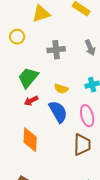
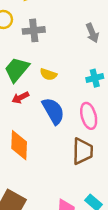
gray cross: (56, 50) -> (34, 30), moved
yellow semicircle: (61, 89) -> (48, 74), moved

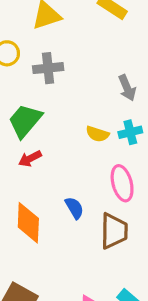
gray arrow: (92, 33) -> (127, 88), moved
yellow semicircle: (48, 74) -> (97, 134), moved
blue semicircle: (53, 111) -> (74, 208), moved, size x0.6

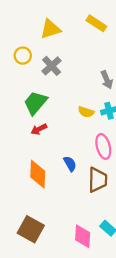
gray cross: (48, 68) -> (52, 66), turned -36

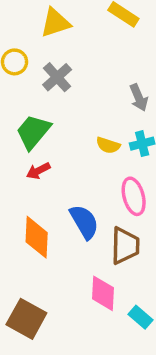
blue semicircle: (70, 164) -> (84, 222), size x1.5
pink diamond: (83, 236) -> (103, 293), moved

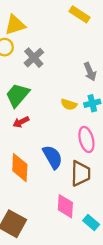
yellow triangle: (55, 23) -> (15, 25), moved

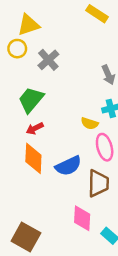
yellow semicircle: (69, 104) -> (90, 123), moved
blue semicircle: (53, 157) -> (68, 166), turned 95
orange diamond: (20, 168) -> (33, 158), moved

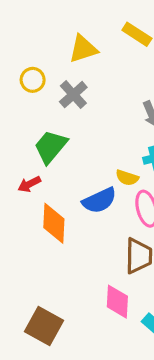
yellow triangle: (28, 25) -> (83, 49), moved
red arrow: (35, 128) -> (29, 184), moved
blue semicircle: (68, 166) -> (99, 200), moved

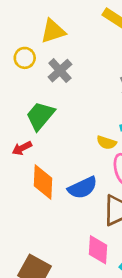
yellow triangle: (83, 49) -> (53, 31), moved
blue semicircle: (99, 200) -> (83, 188), moved

